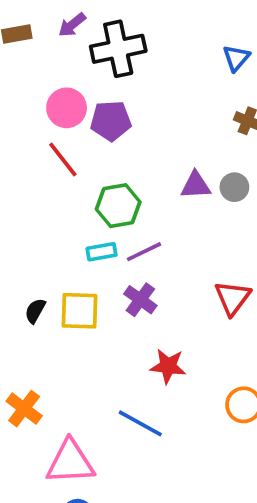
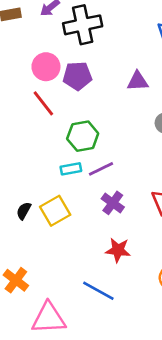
purple triangle: (196, 185) -> (138, 81), moved
purple cross: (140, 300) -> (113, 203), moved
yellow square: (79, 311) -> (55, 211), turned -32

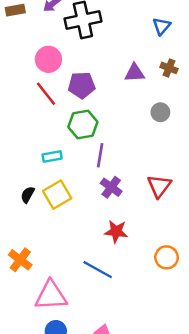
purple pentagon: (77, 76) -> (82, 85), moved
cyan rectangle: (71, 169) -> (52, 156), moved
purple line: (101, 169) -> (100, 155), turned -55

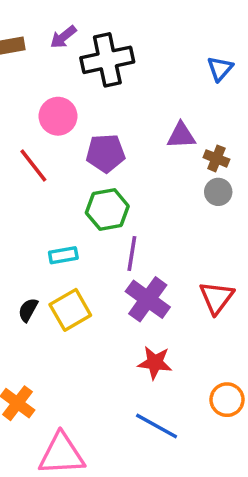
brown cross: (169, 68) -> (216, 158), moved
red line: (46, 94) -> (33, 165), moved
purple cross: (111, 187) -> (148, 299), size x1.4
blue line: (98, 270) -> (157, 426), moved

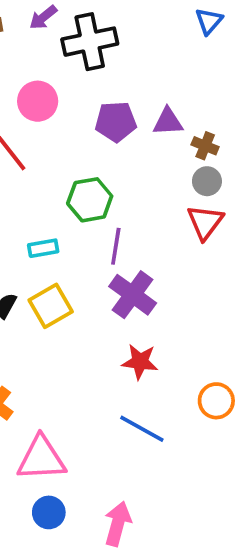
blue triangle: (220, 69) -> (209, 21), moved
purple pentagon: (106, 153) -> (116, 122), moved
red triangle: (216, 298) -> (205, 222), moved

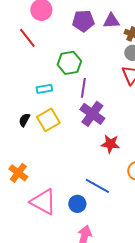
red star: (140, 362) -> (110, 144), moved
pink triangle: (41, 458) -> (43, 202), turned 32
blue circle: (49, 512) -> (77, 204), moved

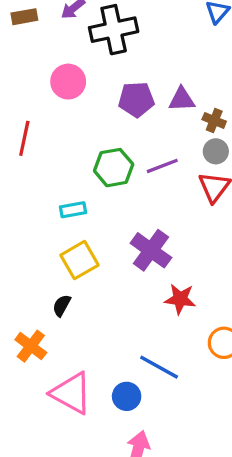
red line: (27, 38) -> (24, 138), moved, turned 50
purple line: (83, 88) -> (162, 166), moved, turned 60
black semicircle: (24, 120) -> (62, 305), moved

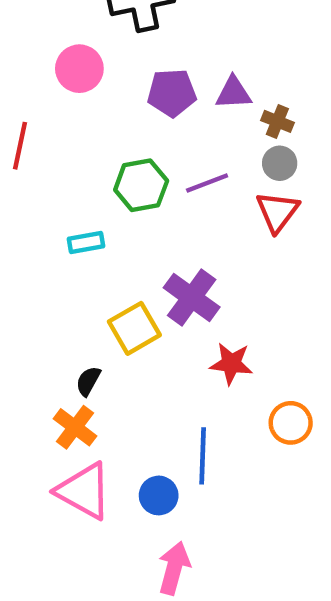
yellow square: (80, 260) -> (134, 328), moved
black semicircle: (62, 305) -> (88, 381), moved
orange cross: (31, 346) -> (75, 427), moved
blue line: (159, 367) -> (203, 456), turned 63

